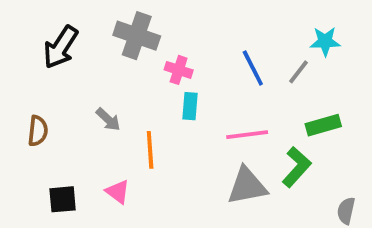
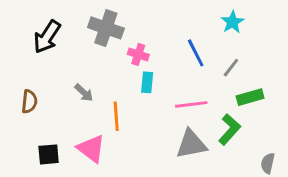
cyan star: (325, 41) -> (232, 22), moved, turned -30
gray line: (298, 72) -> (231, 68), moved
pink triangle: (118, 192) -> (91, 149), size x1.5

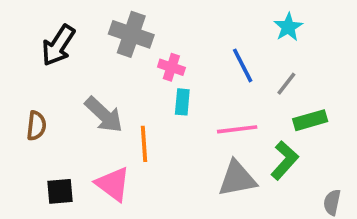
gray arrow: (84, 93) -> (104, 115), size x1.6

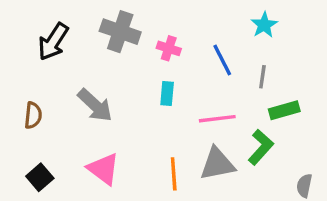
pink cross: (171, 67) -> (169, 48), moved
gray line: (286, 84) -> (262, 77), turned -30
orange line: (144, 144) -> (174, 174), moved
black square: (60, 191) -> (40, 177), moved, turned -36

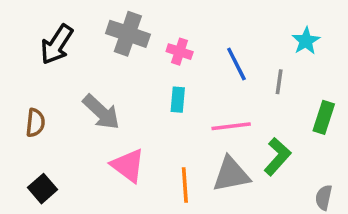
cyan star: (264, 25) -> (306, 41), moved
green rectangle: (284, 110) -> (324, 117), moved, turned -56
pink triangle: (103, 169) -> (128, 165), moved

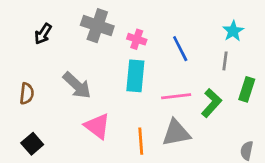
black arrow: (57, 44) -> (43, 34), size x0.7
gray line: (279, 82) -> (225, 61), moved
cyan rectangle: (178, 100) -> (135, 76), size x1.6
green L-shape: (277, 157) -> (211, 103), moved

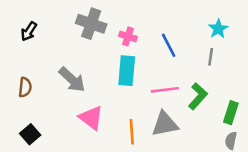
black arrow: (43, 34) -> (29, 31), moved
green rectangle: (247, 89) -> (231, 113), moved

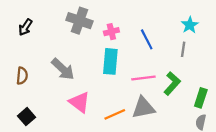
pink cross: (128, 36) -> (111, 32), turned -32
orange line: (132, 132) -> (115, 114), turned 70

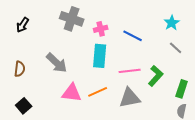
blue line: (147, 39) -> (133, 36), turned -36
gray line: (183, 49) -> (176, 48), moved, turned -56
pink triangle: (79, 102) -> (72, 93), turned -30
orange line: (115, 114) -> (98, 92), moved

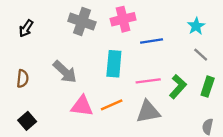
pink cross: (101, 29) -> (123, 19), moved, size x1.5
blue line: (133, 36) -> (152, 41), turned -36
green rectangle: (182, 89) -> (208, 87), moved

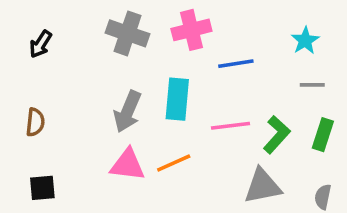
gray line: (201, 55) -> (312, 85), turned -42
gray arrow: (65, 72) -> (128, 112), moved, turned 70
gray triangle: (148, 112) -> (262, 186), moved
black square: (27, 121) -> (42, 188), turned 36

